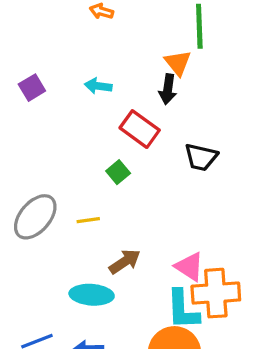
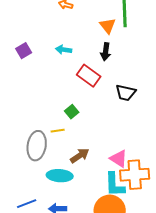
orange triangle: (178, 63) -> (108, 26), moved
green square: (118, 172) -> (72, 112), moved
gray ellipse: (35, 217) -> (37, 146), moved, turned -32

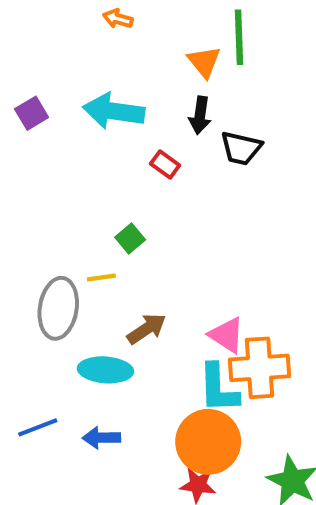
cyan arrow: (64, 50) -> (114, 111), size x1.8
red rectangle: (89, 76) -> (165, 165), size x0.6
black trapezoid: (126, 93) -> (241, 148), moved

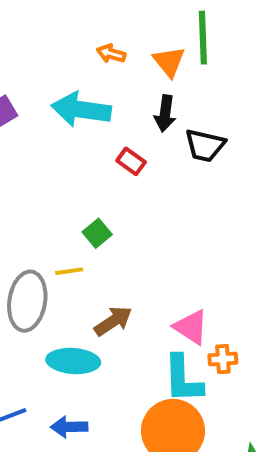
orange arrow: (118, 19) -> (111, 54), moved
orange cross: (260, 368) -> (223, 359), size x0.5

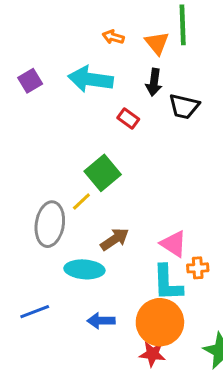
green square: (97, 233) -> (103, 173), size x1.6
yellow line: (69, 271) -> (81, 201), turned -35
blue arrow: (69, 427) -> (101, 321), moved

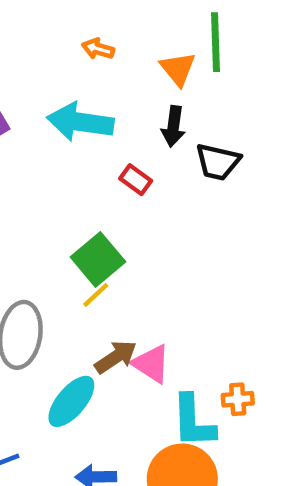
orange arrow: (113, 37) -> (98, 49), moved
yellow line: (81, 201) -> (96, 295), moved
pink triangle: (174, 244) -> (151, 364), moved
cyan ellipse: (84, 269) -> (71, 401), turned -54

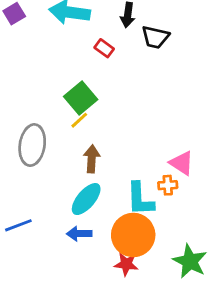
brown arrow: (116, 357) -> (92, 159), turned -52
pink triangle: (151, 364) -> (182, 163), moved
cyan ellipse: (71, 401) -> (86, 199), moved

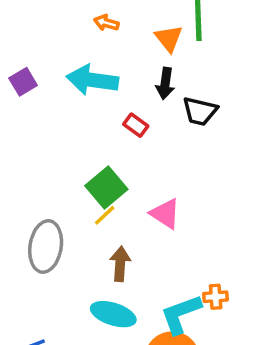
pink triangle: (182, 163) -> (165, 214), moved
cyan ellipse: (86, 199) -> (113, 314), turned 68
cyan L-shape: (140, 199) -> (181, 314), turned 72

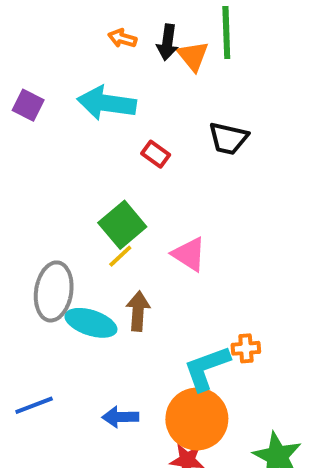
purple square: (23, 82) -> (28, 105), turned -32
black arrow: (165, 83) -> (167, 42), moved
cyan ellipse: (113, 314) -> (91, 323), moved

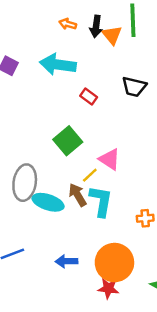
yellow line: (120, 256) -> (90, 175), moved
brown arrow: (138, 311) -> (78, 195), turned -35
cyan L-shape: (207, 368) -> (101, 201), moved, turned 120

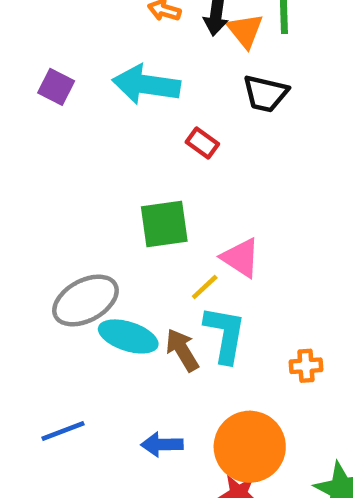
black trapezoid: (134, 87) -> (265, 94), moved
green square: (68, 141) -> (164, 224), turned 32
gray ellipse: (25, 183) -> (85, 300), turned 52
brown arrow: (78, 195) -> (182, 350), moved

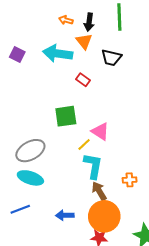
orange triangle: (245, 31) -> (84, 41), moved
cyan ellipse: (128, 336) -> (30, 178), moved
brown arrow: (182, 350) -> (99, 191), moved

